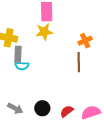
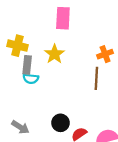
yellow star: (44, 32) -> (54, 54), moved, turned -30
black circle: (42, 108) -> (60, 123), moved

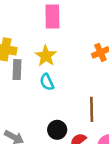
brown line: (96, 78) -> (92, 109), moved
cyan semicircle: (31, 79) -> (47, 82), moved, turned 63

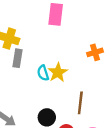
yellow star: (46, 56) -> (58, 72), moved

